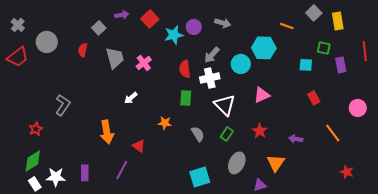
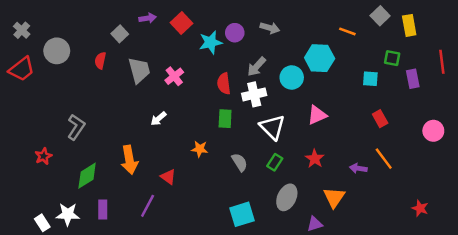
orange line: (333, 133) -> (384, 159), moved
green diamond: (33, 161) -> (87, 176), moved

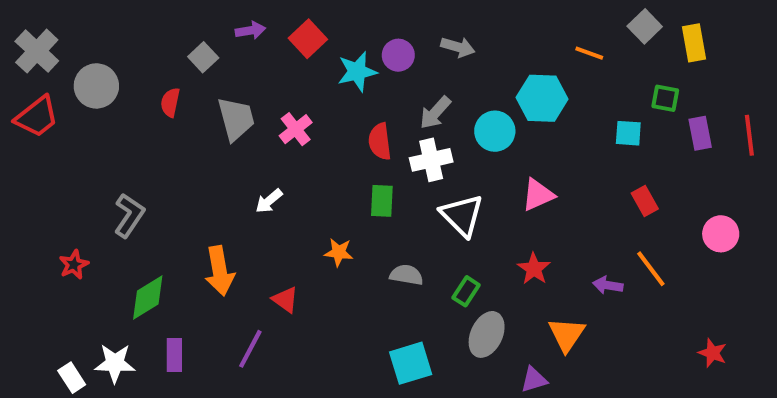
gray cross: (22, 30) -> (37, 51), size x1.5
red line: (442, 62) -> (749, 135), moved
pink circle: (433, 131) -> (721, 234), moved
gray semicircle: (240, 162) -> (406, 275), turned -48
green rectangle: (275, 162) -> (466, 291), moved

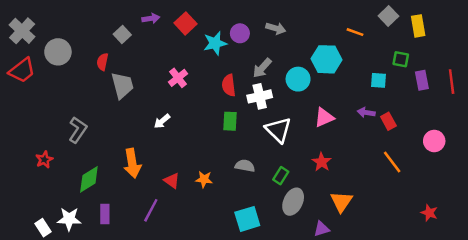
gray trapezoid: (236, 119) -> (122, 85), moved
orange star: (339, 252) -> (204, 179), moved
purple arrow: (608, 285) -> (366, 113), moved

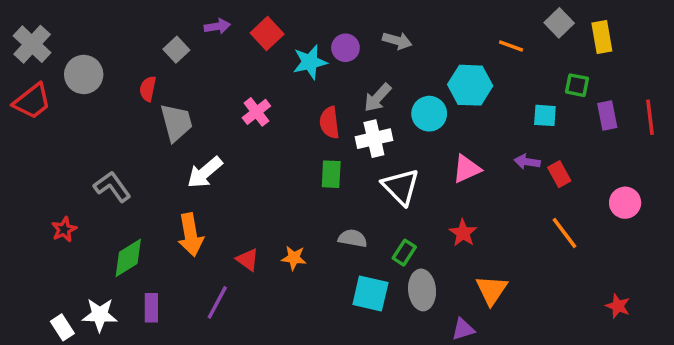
white arrow: (162, 121) -> (205, 172), moved, size x1.5
gray L-shape: (78, 130) -> (112, 187), turned -70
gray ellipse: (293, 202) -> (422, 290), turned -30
cyan square: (247, 219) -> (370, 294), moved, turned 30

